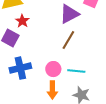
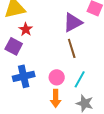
brown line: (68, 40) -> (72, 48), turned -48
cyan line: (76, 71) -> (80, 79), turned -66

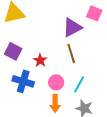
red star: (26, 29) -> (40, 60), moved
blue cross: (24, 76) -> (23, 81), turned 30

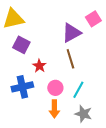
pink square: (94, 13) -> (93, 19), turned 35
purple square: (13, 51) -> (21, 45), moved
blue cross: (23, 81) -> (22, 87), turned -30

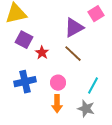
brown line: (70, 59) -> (73, 54), turned -30
red star: (39, 66) -> (42, 53), moved
cyan line: (78, 90) -> (93, 86), moved

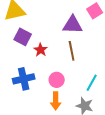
purple triangle: (74, 28) -> (73, 25), turned 30
brown line: (73, 54) -> (72, 51), turned 36

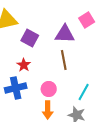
purple square: (23, 37) -> (30, 38), moved
red star: (41, 50) -> (24, 65), moved

